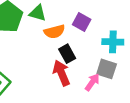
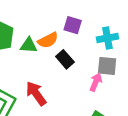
green triangle: (38, 13) -> (29, 45), moved
red arrow: (61, 73) -> (36, 94), moved

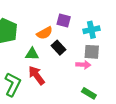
green triangle: (29, 45) -> (32, 54), moved
pink arrow: (96, 82) -> (83, 65), turned 72

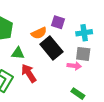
black rectangle: (58, 48) -> (51, 48), size x1.6
green triangle: (32, 54) -> (18, 53), moved

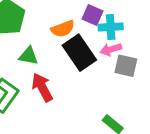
cyan cross: (84, 33) -> (111, 27), moved
pink arrow: (74, 66) -> (111, 49), moved, turned 152

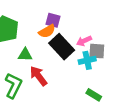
purple square: (93, 15) -> (53, 20), moved
cyan cross: (111, 27) -> (87, 60), moved

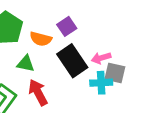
purple square: (53, 20) -> (67, 26), turned 32
orange semicircle: (47, 31) -> (41, 39), moved, turned 35

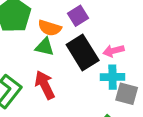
green triangle: (26, 64) -> (45, 47), moved
gray square: (115, 73) -> (127, 94), moved

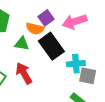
orange semicircle: (50, 28) -> (35, 29), moved
pink arrow: (113, 51) -> (75, 22), moved, size x1.5

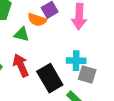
pink arrow: (75, 22) -> (79, 17), turned -75
black rectangle: (51, 46) -> (50, 78), moved

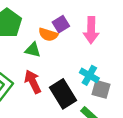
cyan cross: (76, 61) -> (89, 75), turned 30

